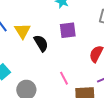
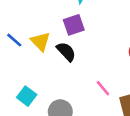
purple square: (68, 30) -> (74, 25), moved

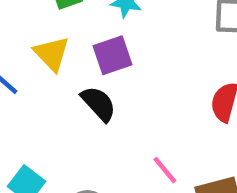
yellow triangle: (40, 41) -> (52, 54), moved

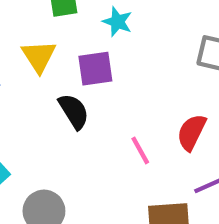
pink line: (165, 170) -> (140, 150), moved

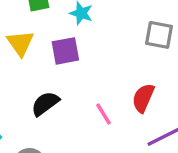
black semicircle: (74, 111) -> (45, 104), moved, turned -92

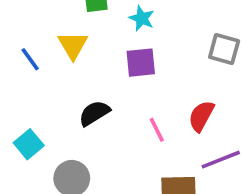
purple square: (65, 51) -> (141, 63), moved

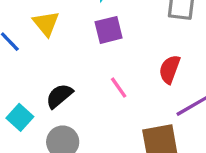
black semicircle: (94, 113) -> (59, 96), moved
pink line: (157, 130) -> (119, 88), moved

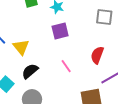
yellow triangle: (46, 23) -> (21, 47), moved

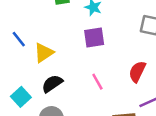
yellow triangle: (21, 47) -> (44, 53), turned 30

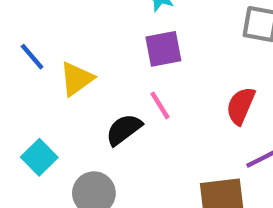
pink line: (97, 82) -> (160, 105), moved
black semicircle: (52, 84) -> (124, 129), moved

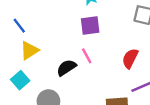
yellow triangle: (77, 79) -> (29, 50), moved

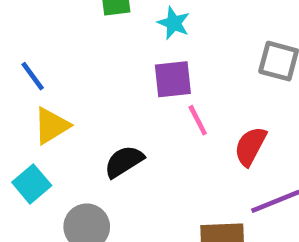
pink line: (87, 56) -> (198, 120), moved

